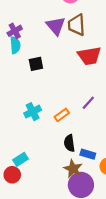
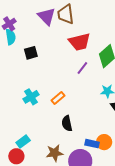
purple line: (88, 103) -> (82, 68), moved
blue rectangle: (88, 154) -> (92, 144), moved
brown star: (73, 169) -> (55, 153), moved, turned -30

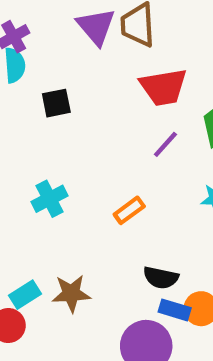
orange rectangle: (58, 98) -> (129, 210), moved
black semicircle: (67, 123) -> (161, 278), moved, turned -70
brown star: (55, 153) -> (71, 293), moved

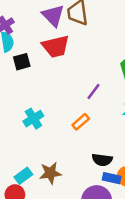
red trapezoid: (163, 87) -> (56, 46), moved
black square: (56, 103) -> (22, 62), moved
purple line: (165, 144) -> (93, 92), moved

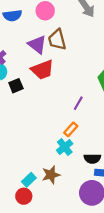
cyan cross: (33, 119) -> (65, 147), moved

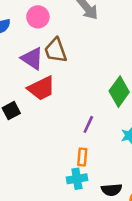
orange rectangle: (71, 129) -> (82, 157), turned -32
cyan cross: (65, 147) -> (77, 179), turned 35

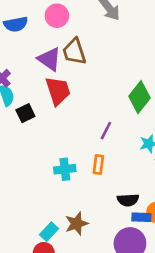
red trapezoid: (41, 88) -> (58, 91), turned -84
cyan cross: (77, 179) -> (65, 169), moved

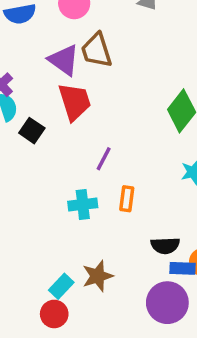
black square: (25, 113) -> (32, 131), turned -30
purple line: (106, 131) -> (104, 159), moved

